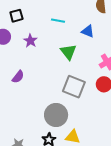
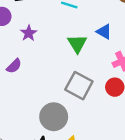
blue triangle: (88, 31) -> (104, 32), moved
purple star: (30, 41) -> (29, 33), moved

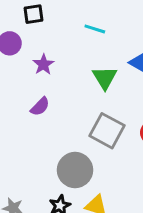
purple semicircle: (14, 66) -> (40, 107), moved

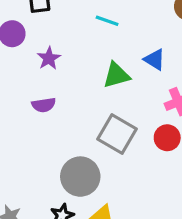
green triangle: (105, 78) -> (116, 75), turned 44
purple semicircle: (40, 107) -> (44, 105), turned 35

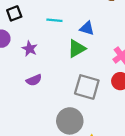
cyan line: (107, 21) -> (54, 20), moved
blue triangle: (155, 60) -> (87, 28), moved

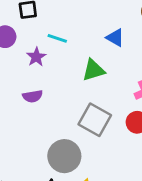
cyan line: (54, 20) -> (57, 38), moved
blue triangle: (87, 28) -> (115, 38), moved

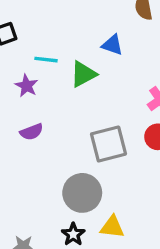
green triangle: (93, 70) -> (83, 74), moved
gray square: (95, 120) -> (108, 144), turned -32

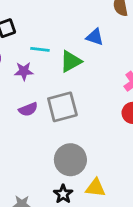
purple star: (26, 86) -> (24, 71), turned -30
gray square: (108, 144) -> (62, 107), moved

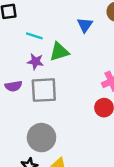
blue triangle: (95, 37) -> (85, 25), moved, turned 35
purple star: (24, 71) -> (35, 62), moved

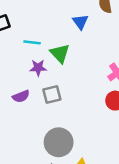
green triangle: (59, 52) -> (60, 53), turned -45
gray square: (44, 90) -> (52, 94), size x0.7

